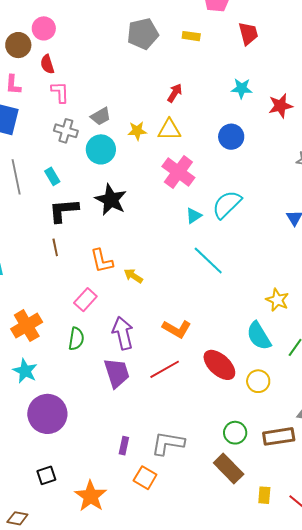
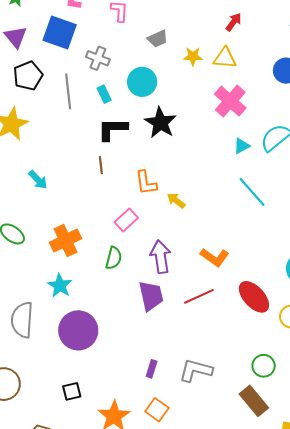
gray cross: (66, 131) -> (98, 58), moved
cyan circle: (101, 149) -> (142, 82), moved
orange square: (145, 478) -> (157, 410), moved

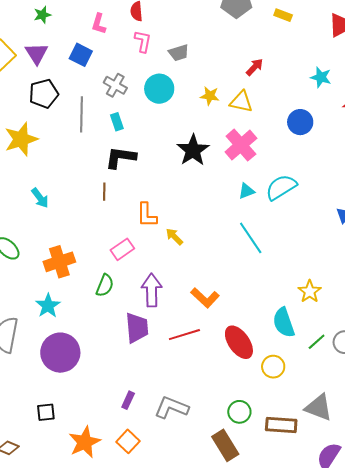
blue square: (60, 33) -> (81, 55), size x0.7
gray trapezoid: (158, 39) -> (179, 53), moved
cyan circle: (142, 82) -> (159, 89), moved
black star: (160, 123) -> (193, 150), moved

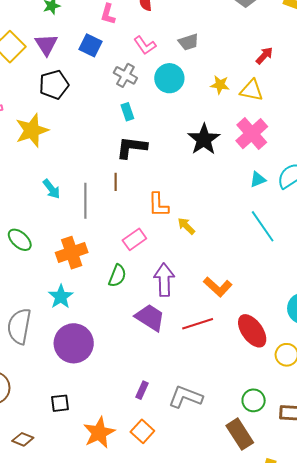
pink L-shape: (143, 41) -> (145, 45), moved, turned 135
gray line: (82, 114) -> (85, 201), moved
purple trapezoid: (137, 328) -> (150, 318), turned -52

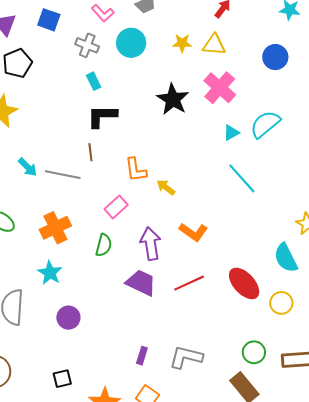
gray line: (85, 201) -> (63, 175), turned -72
orange L-shape: (218, 287) -> (193, 232), moved
purple circle: (74, 343) -> (68, 318), size x0.6

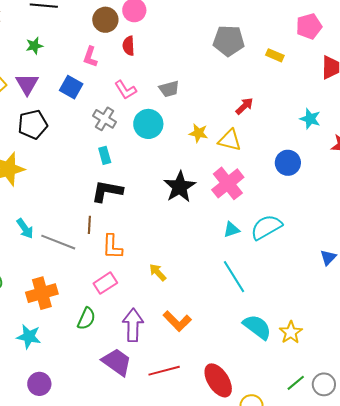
orange L-shape: (136, 170) -> (112, 247), moved
cyan semicircle: (286, 258) -> (257, 327), moved, turned 144
cyan star: (50, 273) -> (29, 337), turned -30

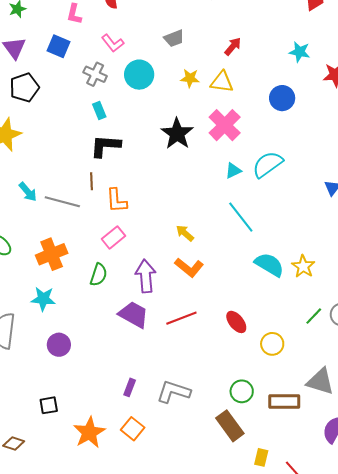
gray trapezoid: (169, 89) -> (174, 38), moved
yellow arrow: (158, 272) -> (185, 233), moved
red ellipse: (218, 380) -> (236, 322), size x0.7

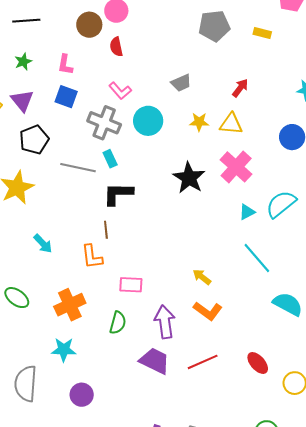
pink L-shape: (74, 14) -> (65, 65), moved
gray cross: (95, 74) -> (104, 123), size x1.4
orange L-shape: (117, 201) -> (92, 257), moved
gray line: (62, 202) -> (78, 168), moved
pink rectangle: (114, 237) -> (131, 285), turned 45

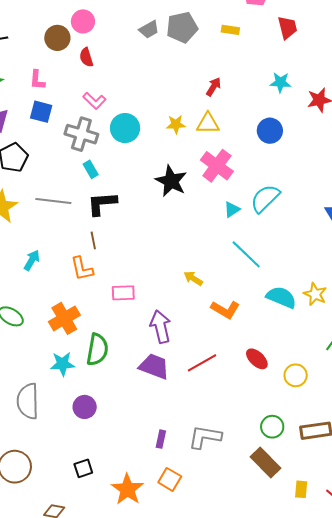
gray trapezoid: (181, 83) -> (149, 29), moved
gray line: (78, 168) -> (53, 201), moved
cyan arrow: (43, 244) -> (32, 260), turned -100
orange L-shape: (208, 311) -> (225, 310), moved
green semicircle: (118, 323) -> (97, 350), moved, size x1.4

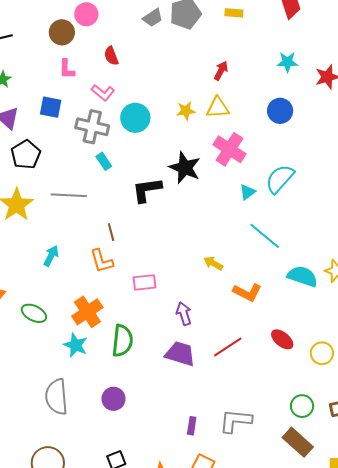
red semicircle: (86, 57) -> (111, 56), moved
pink L-shape: (37, 80) -> (67, 69), moved
black L-shape: (102, 203) -> (147, 190), moved
purple arrow: (161, 327) -> (184, 314), size x0.7
cyan star: (63, 364) -> (76, 345), moved, turned 30

